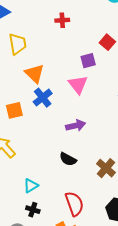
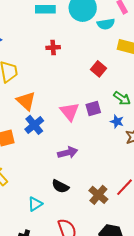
purple square: (88, 61) -> (93, 108), moved
cyan triangle: (31, 186) -> (35, 204), moved

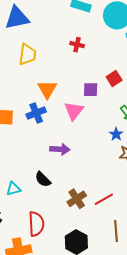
orange triangle: (26, 101) -> (47, 89), moved
purple square: (93, 108) -> (91, 90), moved

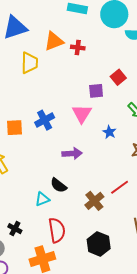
orange triangle: (47, 89) -> (54, 41), moved, turned 45
blue star: (116, 134) -> (109, 132), moved
cyan triangle: (13, 189) -> (42, 199), moved
red line: (104, 199) -> (120, 187), moved

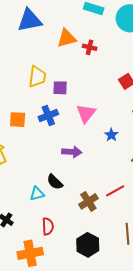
yellow trapezoid: (29, 63) -> (37, 77), moved
purple square: (96, 91) -> (60, 88), moved
red semicircle: (57, 230) -> (48, 226), size x0.7

